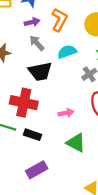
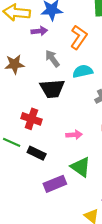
purple arrow: (32, 22) -> (39, 31), moved
red cross: (24, 103) -> (31, 119), size x0.7
purple rectangle: (37, 170) -> (55, 184), moved

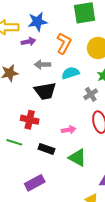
gray arrow: (52, 59) -> (42, 65), turned -49
black rectangle: (37, 153) -> (46, 149), moved
purple rectangle: (55, 184) -> (35, 183), moved

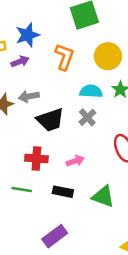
gray arrow: (42, 65) -> (29, 96), moved
cyan semicircle: (70, 73) -> (91, 91), moved, turned 30
gray cross: (91, 94) -> (87, 117), moved
pink arrow: (69, 130) -> (75, 161), moved

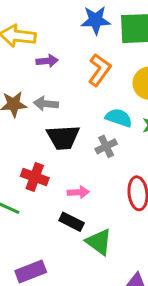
blue star: (28, 35) -> (96, 20), moved
black rectangle: (63, 192) -> (72, 222), moved

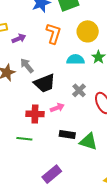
gray arrow: (46, 104) -> (27, 66), turned 63
gray cross: (106, 146) -> (79, 90), moved
pink arrow: (78, 192) -> (57, 108), moved

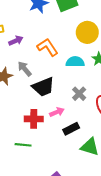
orange L-shape: (54, 33) -> (47, 47), moved, turned -50
black rectangle: (67, 134) -> (71, 129), moved, turned -35

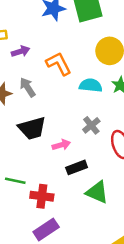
black trapezoid: (43, 87) -> (32, 128), moved
red cross: (34, 119) -> (42, 196), moved

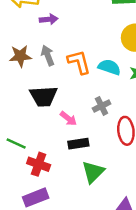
orange L-shape: (59, 64) -> (79, 62), moved
pink arrow: (61, 145) -> (68, 119), turned 42
green triangle: (97, 192) -> (93, 172), turned 40

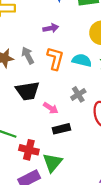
purple arrow: (49, 19) -> (51, 28), moved
orange L-shape: (79, 62) -> (55, 58), turned 35
green triangle: (93, 172) -> (52, 163), moved

